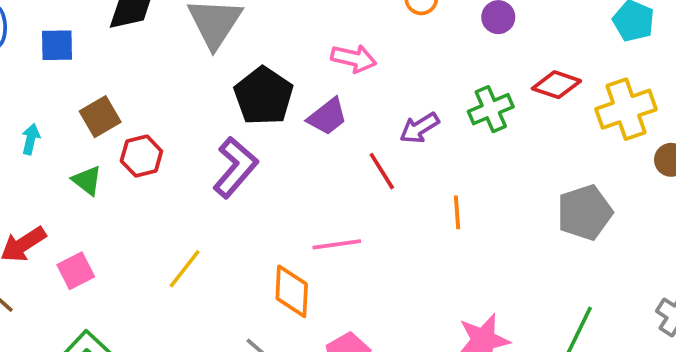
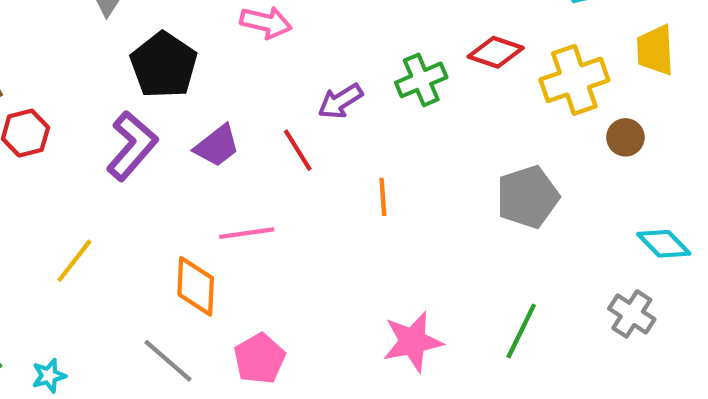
purple trapezoid: (327, 117) -> (217, 146), moved

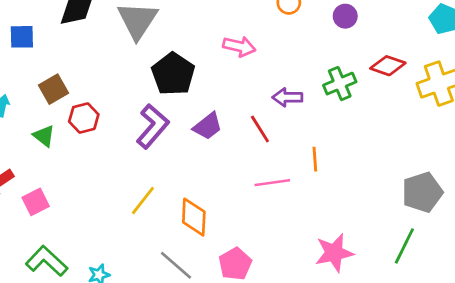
purple arrow: (340, 101) -> (287, 97), turned 32
gray pentagon: (528, 197) -> (422, 192), moved
pink line: (247, 233) -> (272, 183), moved
yellow line: (74, 261) -> (143, 201), moved

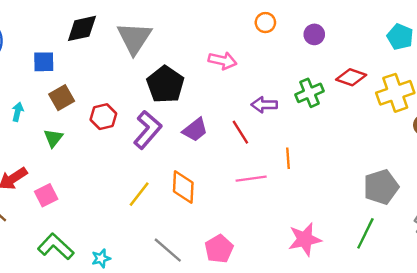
blue square: (22, 37) -> (44, 62), moved
red hexagon: (84, 118) -> (103, 117), moved
green triangle: (44, 136) -> (53, 138), turned 30
orange diamond: (194, 217) -> (183, 187), moved

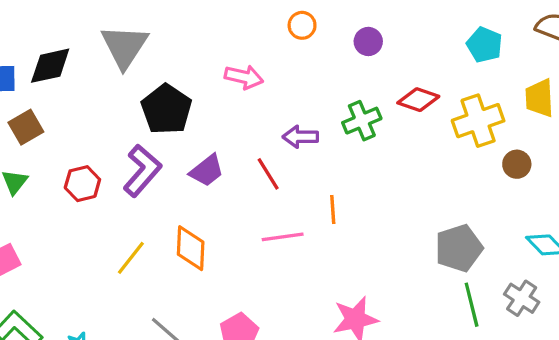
black diamond: (82, 28) -> (50, 66), moved
red hexagon: (103, 117) -> (82, 184), moved
green line: (365, 233) -> (472, 305), moved, turned -40

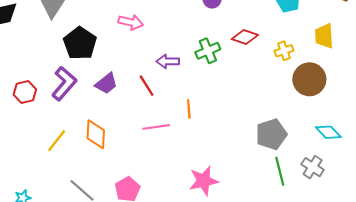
yellow cross: (478, 121) -> (284, 51), size x0.6
brown circle: (517, 164) -> (309, 79), size x1.8

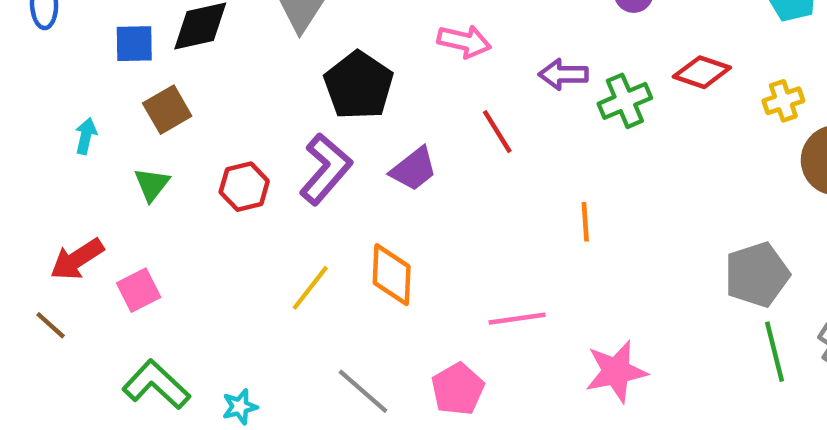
purple arrow: (168, 61) -> (563, 74), moved
red line: (147, 86) -> (497, 132), moved
pink line: (156, 127) -> (517, 319), moved

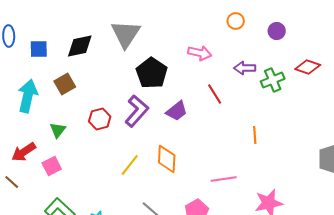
blue square: (134, 44) -> (39, 49), moved
cyan arrow: (86, 136) -> (28, 96), size x2.0
green triangle: (152, 184) -> (58, 130), moved

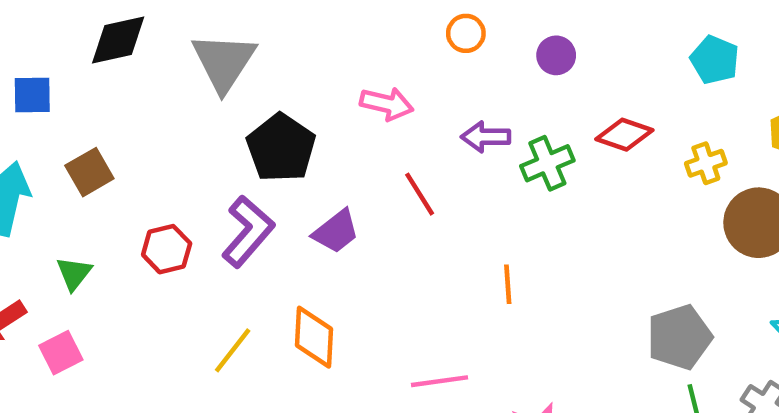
black diamond: (80, 46) -> (118, 40), moved

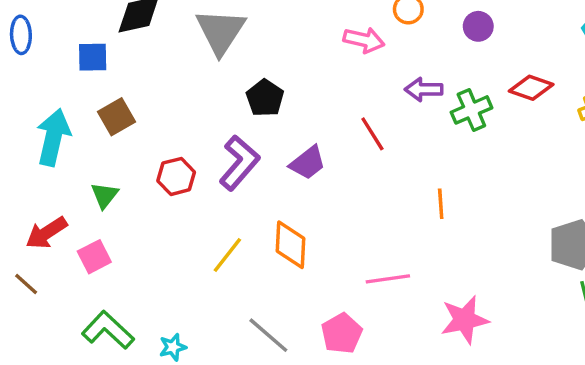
blue square: (32, 95) -> (93, 57), moved
pink arrow: (387, 104) -> (364, 40), moved
black pentagon: (281, 148) -> (265, 98), size x0.7

